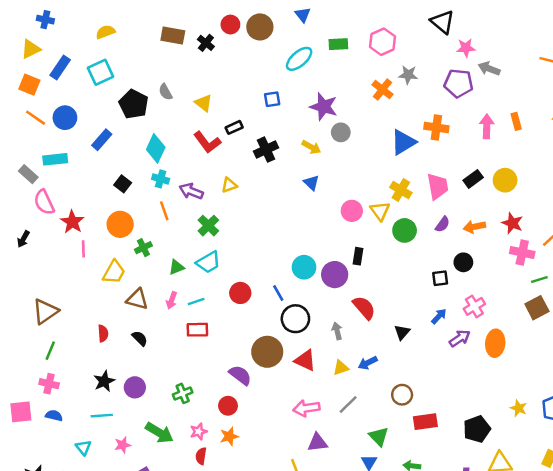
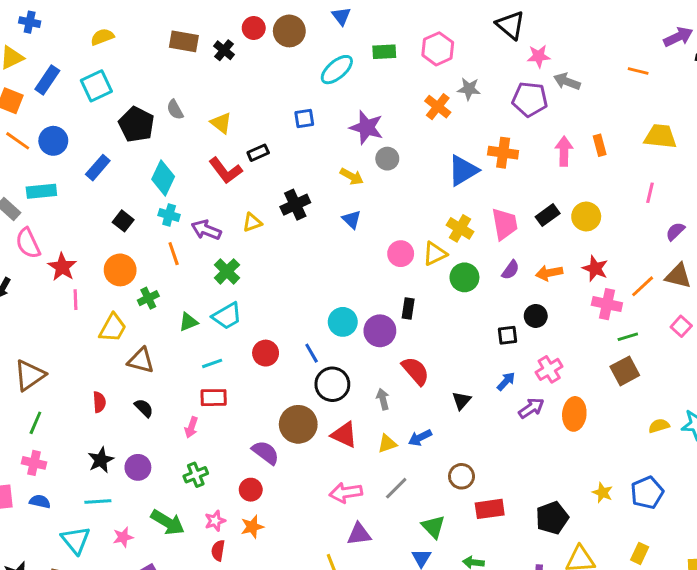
black cross: (266, 150) -> (295, 205), moved
yellow triangle: (380, 211) -> (435, 254), turned 40
pink arrow: (172, 300) -> (191, 427), moved
cyan triangle: (83, 447) -> (76, 540), size x1.5

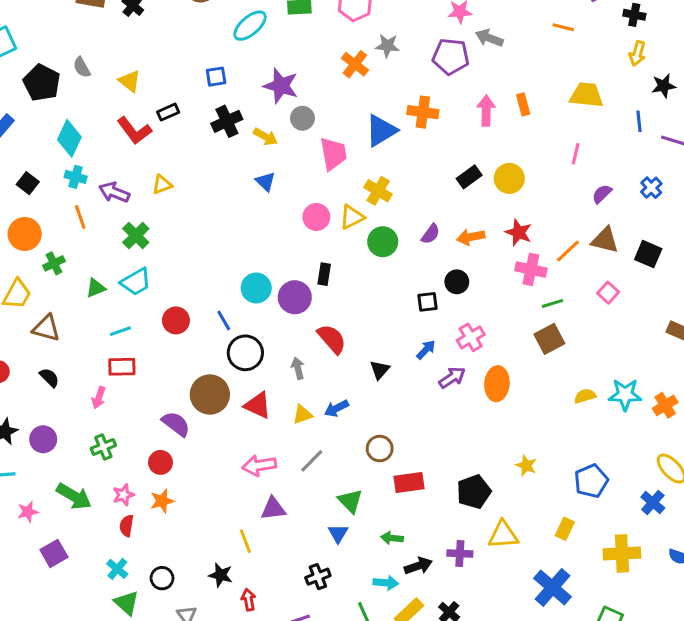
black cross: (295, 205) -> (227, 121), moved
pink trapezoid: (505, 224) -> (333, 154), moved
blue pentagon: (647, 493) -> (591, 481), moved

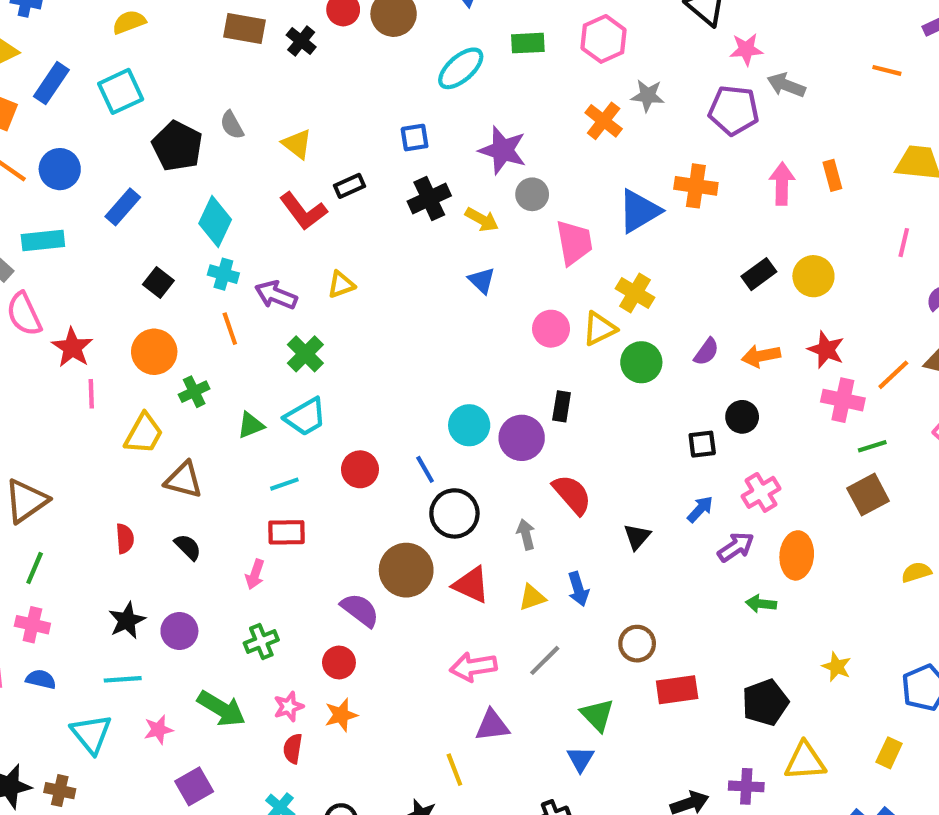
blue arrow: (336, 408) -> (578, 589), turned -80
green arrow: (392, 538) -> (761, 604), moved

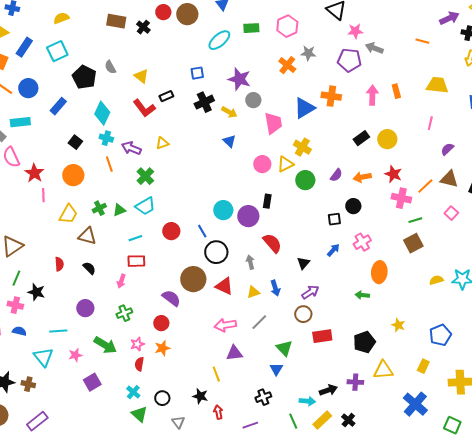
green cross: (194, 392) -> (99, 208), moved
purple arrow: (736, 547) -> (310, 292), moved
black star: (127, 621) -> (36, 292), moved, turned -30

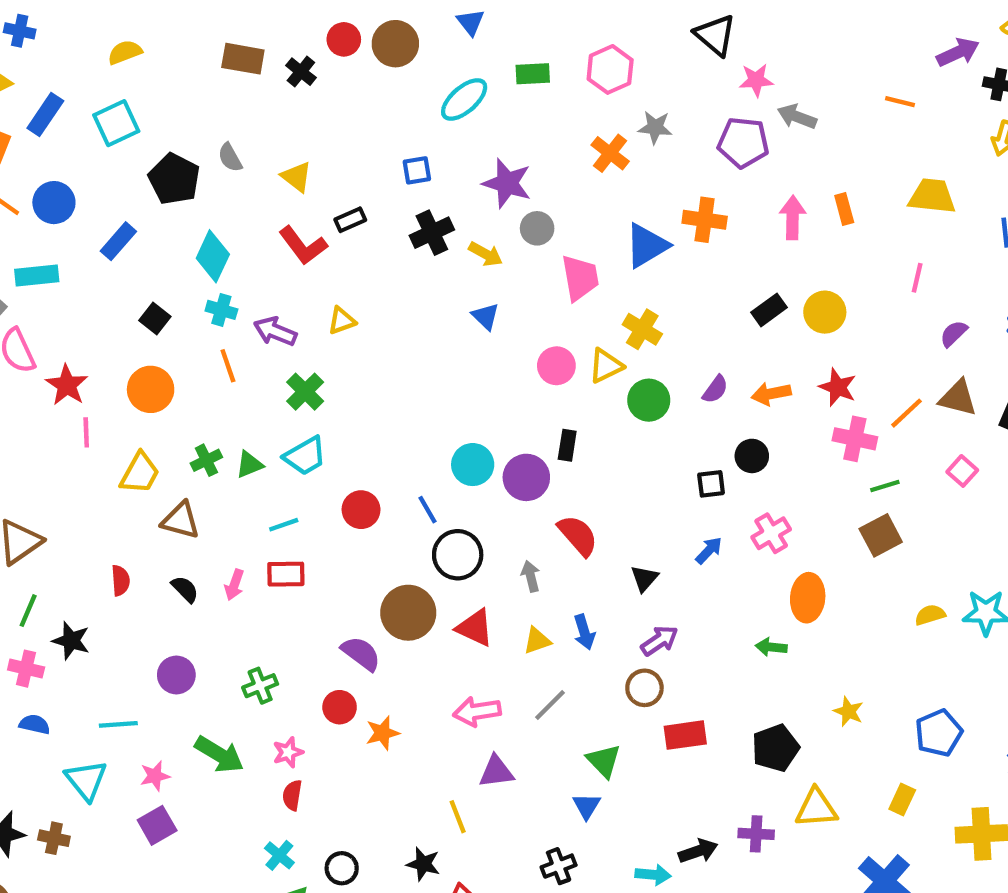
pink arrow: (121, 281) -> (234, 585), moved
orange star: (162, 348) -> (382, 733), moved
purple square: (92, 382) -> (157, 825), moved

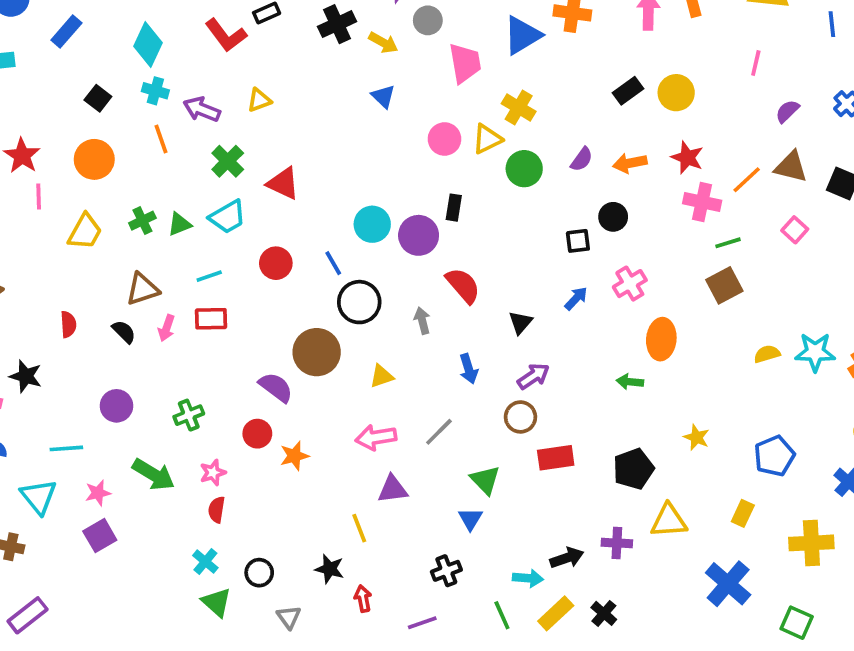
brown triangle: (181, 520) -> (142, 289), moved, turned -33
red triangle: (475, 628) -> (283, 183), moved
yellow triangle: (537, 641) -> (381, 376), moved

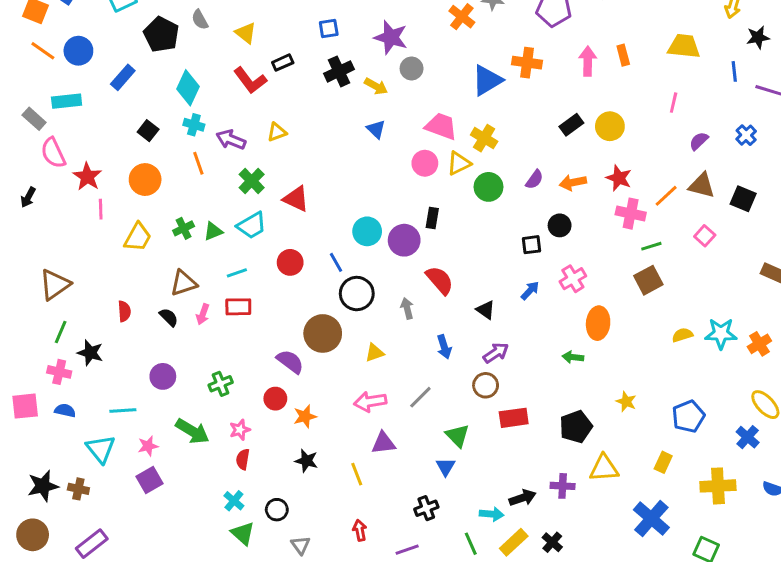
pink trapezoid: (465, 63) -> (441, 126), moved, turned -60
black triangle: (520, 322) -> (486, 310), turned -36
black star: (330, 569) -> (306, 461), moved

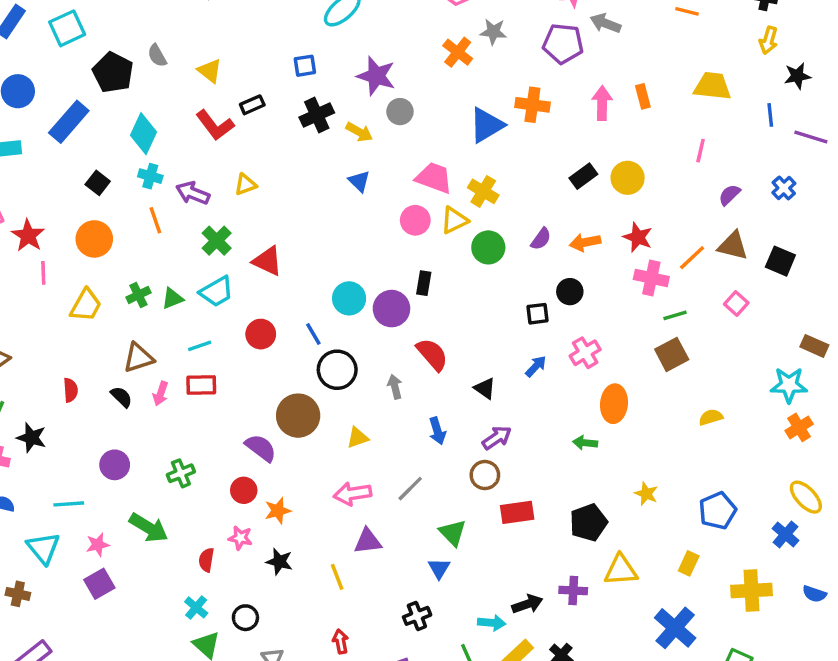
blue rectangle: (123, 77) -> (69, 122), size x1.4
cyan star: (721, 333) -> (789, 385), moved
pink star: (240, 430) -> (240, 538), moved, turned 30

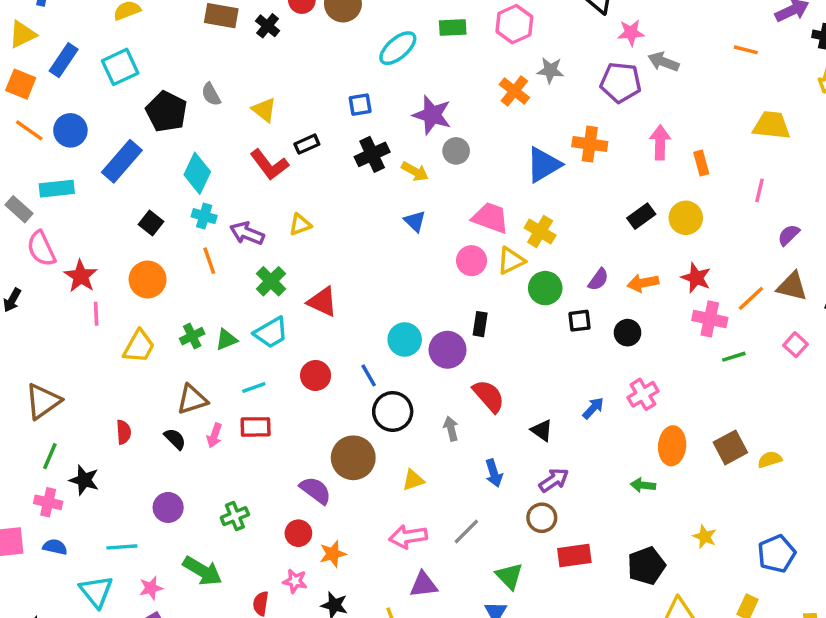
orange rectangle: (643, 96) -> (701, 163), moved
black square: (538, 314) -> (580, 321), moved
brown square: (672, 354) -> (730, 447), moved

